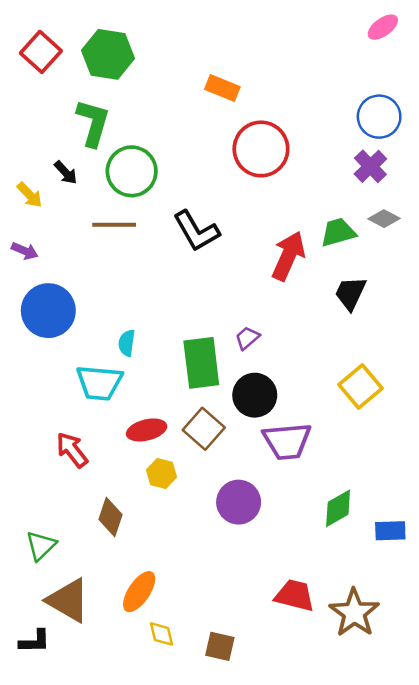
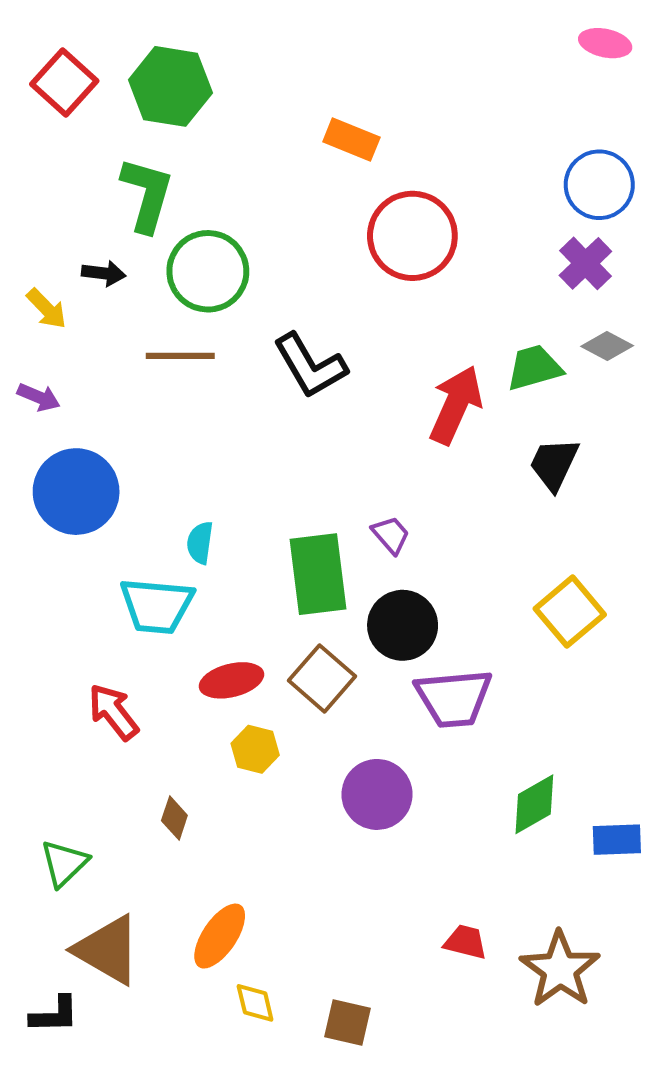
pink ellipse: (383, 27) -> (605, 43), turned 48
black arrow: (66, 173) -> (104, 273), turned -40
purple trapezoid: (247, 338) -> (391, 535), turned 90
brown diamond: (111, 517) -> (174, 818), size x0.7
red trapezoid: (295, 595) -> (466, 942), size x0.7

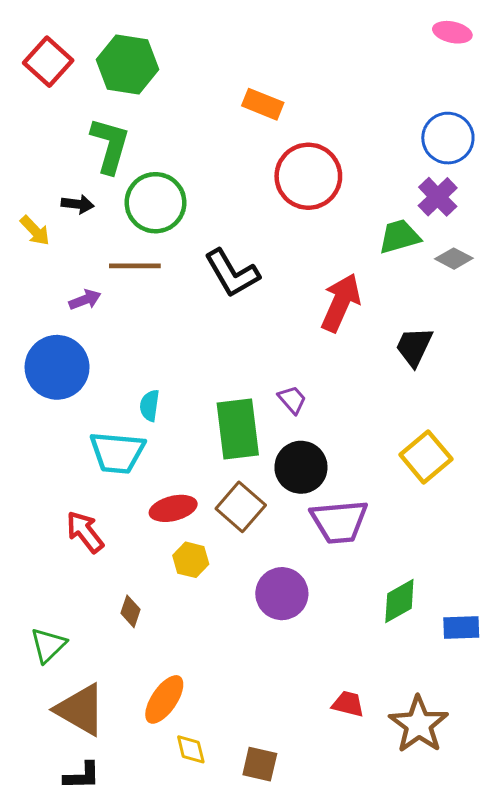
green trapezoid: (534, 368) -> (399, 236), moved
purple arrow: (39, 397) -> (85, 300), moved, turned -44
black L-shape: (54, 1015) -> (82, 776), moved

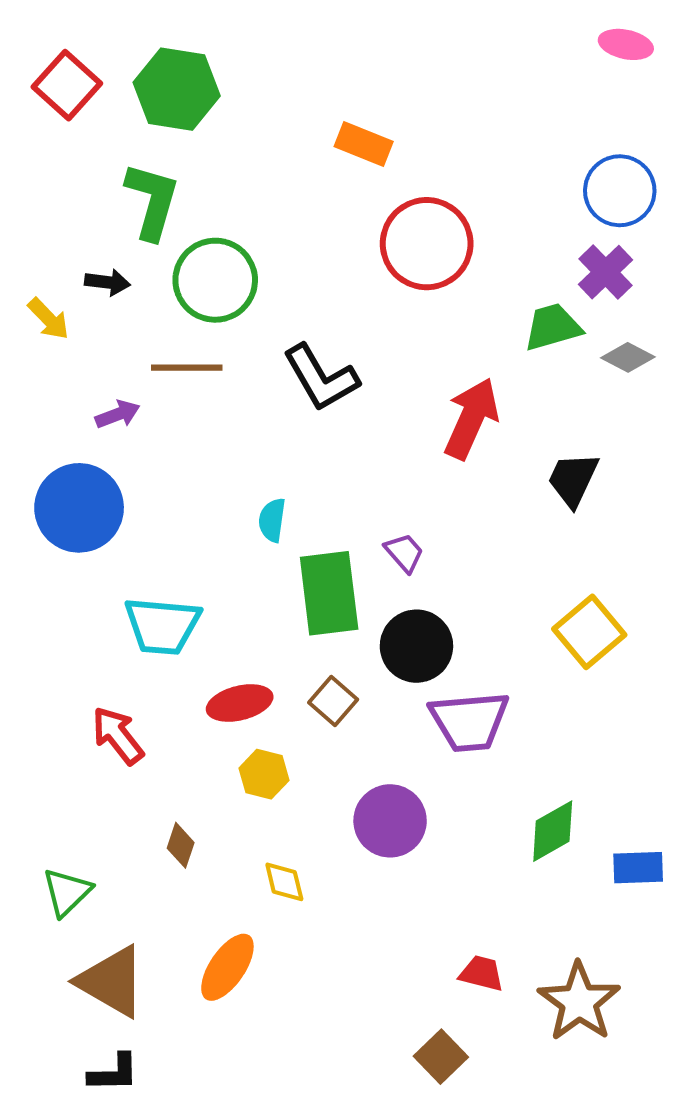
cyan semicircle: (150, 406) -> (272, 520), moved
brown square: (241, 507) -> (333, 701), size x0.7
yellow diamond: (191, 749) -> (284, 882), moved
brown square: (260, 764) -> (441, 1057), moved, turned 33

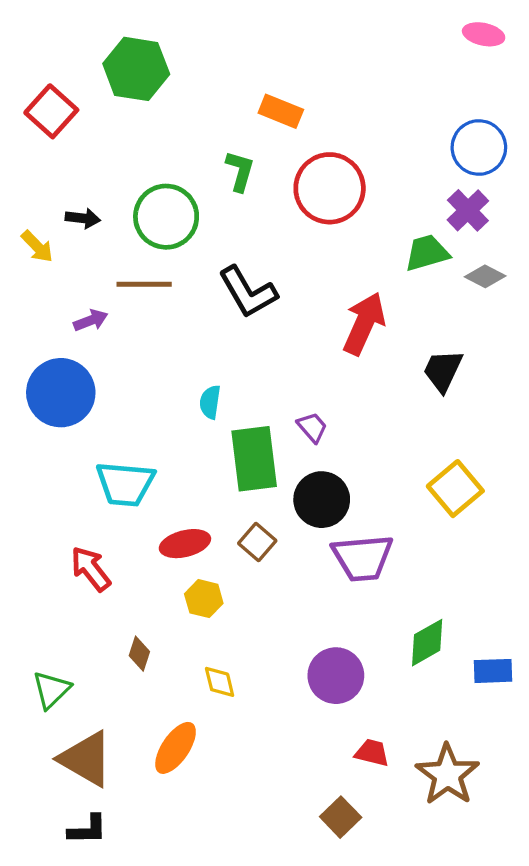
red square: (67, 85) -> (51, 111), moved
green L-shape: (152, 201) -> (240, 171), moved, size x0.7
purple circle: (390, 821) -> (336, 676), moved

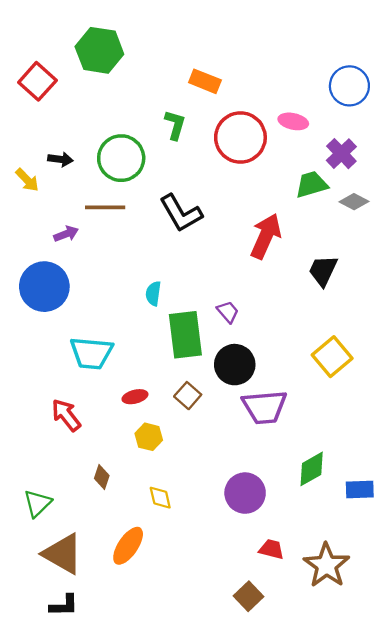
pink ellipse: (484, 34) -> (293, 121), moved
blue circle: (479, 147) -> (349, 86), moved
red ellipse: (185, 544) -> (135, 397), size x0.7

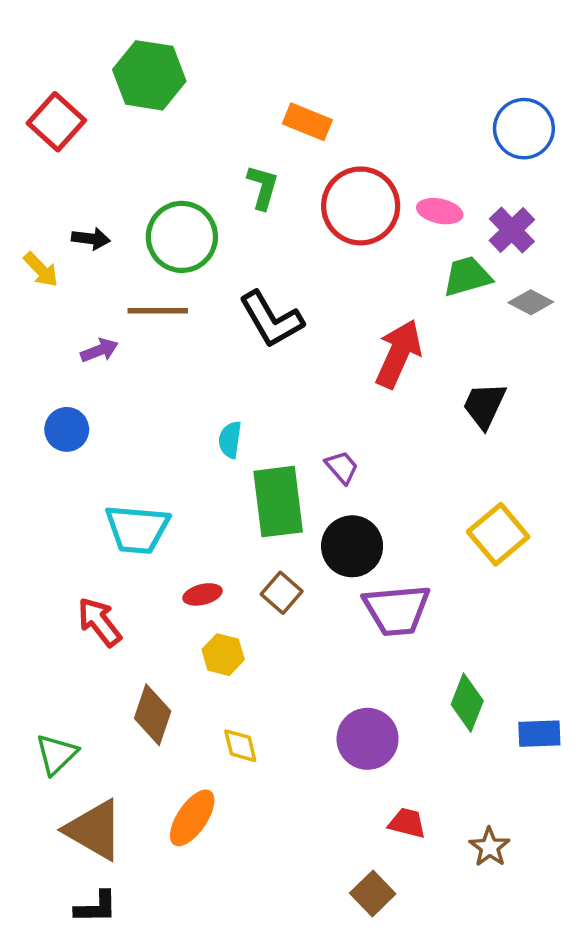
pink ellipse: (293, 121) -> (440, 211), moved
blue circle: (44, 287) -> (67, 429), size x0.6
green diamond: (312, 469) -> (467, 703), turned -39
brown diamond: (102, 477) -> (153, 715), size x1.6
brown star: (326, 565) -> (490, 847), size x0.6

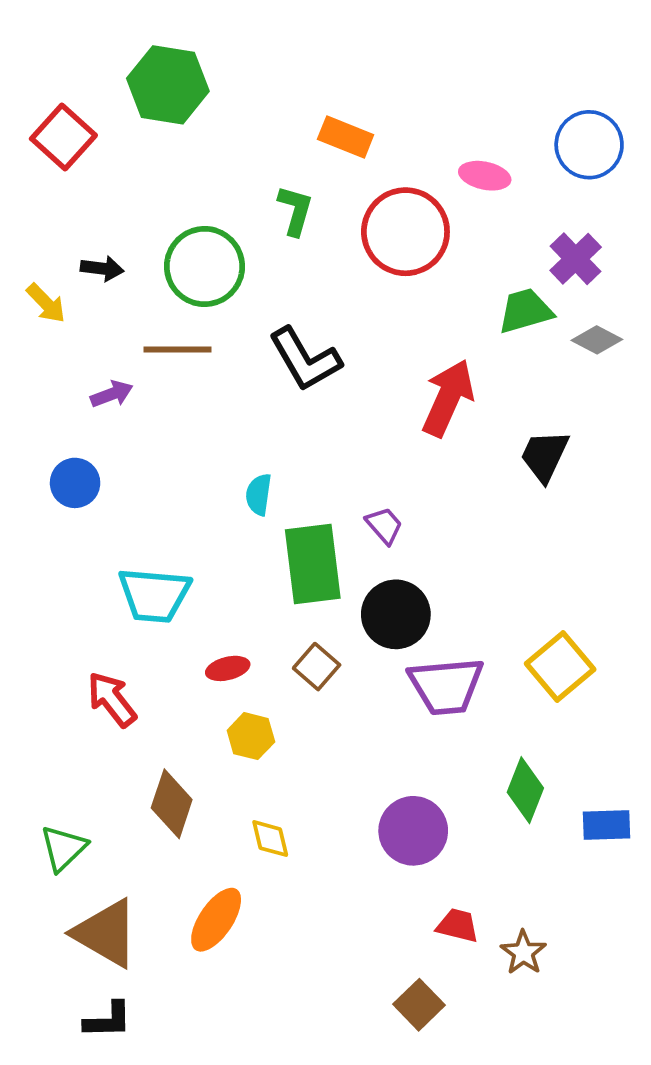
pink ellipse: (440, 211) -> (485, 176), moved
yellow square: (498, 534) -> (560, 667), moved
brown star: (490, 847) -> (523, 953), moved

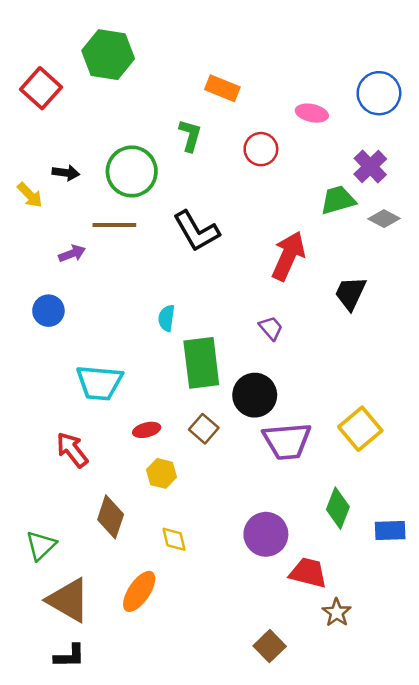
red circle: (405, 232) -> (261, 149), size x0.6
purple trapezoid: (384, 525) -> (271, 328), moved
red trapezoid: (458, 925) -> (308, 573), moved, size x1.4

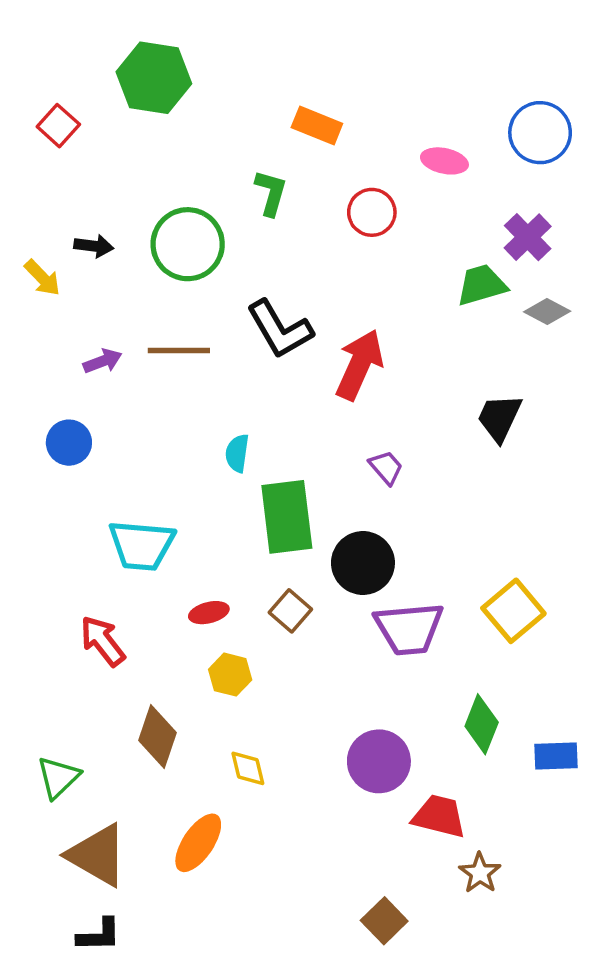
red square: (41, 88) -> (58, 126), size x0.7
brown line: (114, 225) -> (179, 350), moved
red arrow: (288, 256) -> (359, 365), moved

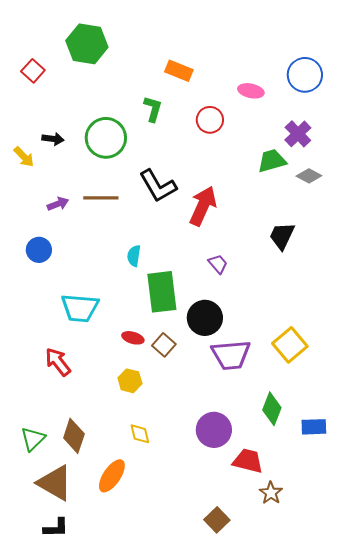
red ellipse: (209, 613) -> (133, 338), moved, turned 30
brown diamond: (158, 737) -> (74, 436), moved

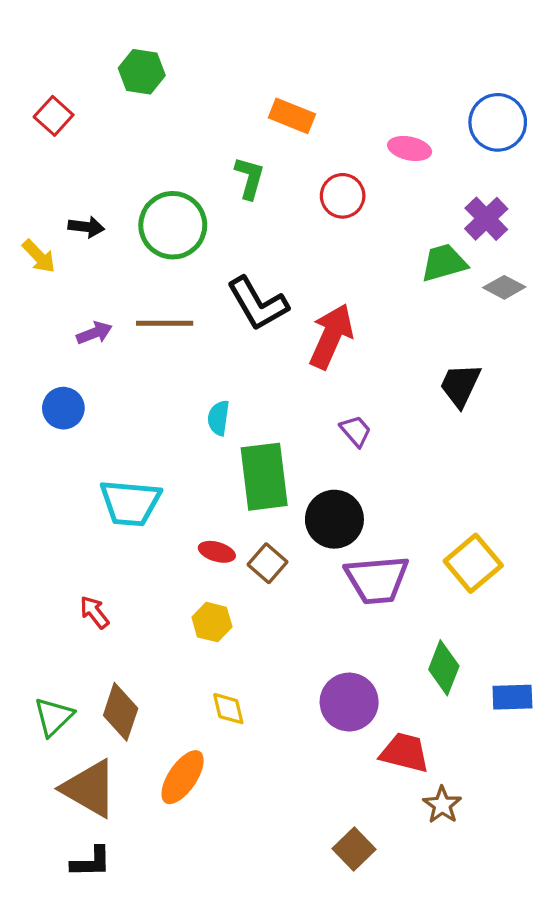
green hexagon: (87, 44) -> (142, 72), size x0.7
red arrow: (58, 362) -> (94, 612), moved, size x0.7

